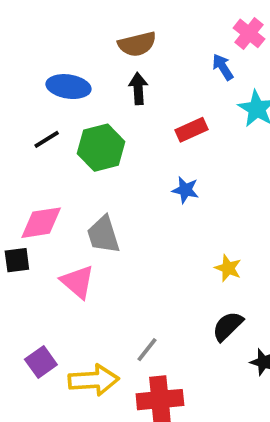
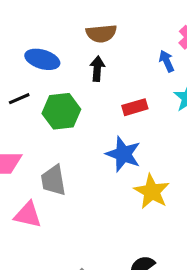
blue star: (185, 190) -> (123, 154), size x1.6
yellow star: (228, 268) -> (152, 192), moved, size x1.6
pink triangle: (77, 282) -> (28, 215), turned -36

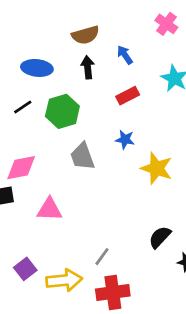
blue arrow: (167, 61) -> (125, 55), moved
blue star: (123, 154) -> (125, 139), size x0.6
gray trapezoid: (53, 180) -> (82, 156), moved

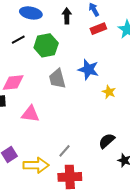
red rectangle: (128, 96) -> (98, 29), moved
blue star: (125, 139) -> (88, 69), size x1.5
yellow star: (157, 168) -> (109, 92), size x0.6

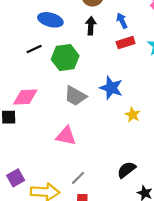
gray trapezoid: (57, 79) -> (75, 96), turned -50
pink triangle: (30, 114) -> (66, 136), moved

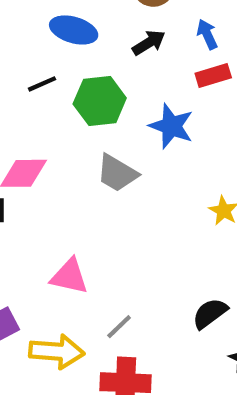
black arrow: (91, 26) -> (149, 43), turned 54
blue star: (111, 88) -> (171, 126), moved
pink triangle: (66, 136) -> (69, 276), moved

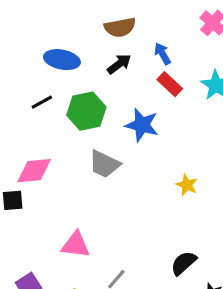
red rectangle: (213, 75) -> (170, 84), turned 65

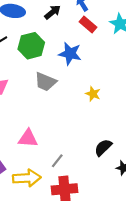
yellow star: (187, 185) -> (93, 94), moved

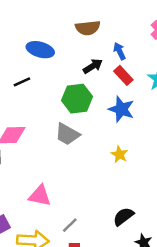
black arrow: (52, 12) -> (93, 66), moved
green hexagon: (31, 46) -> (77, 99), moved
blue star: (70, 54) -> (121, 109), moved

